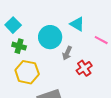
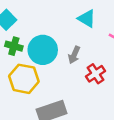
cyan circle: (50, 37) -> (43, 50), moved

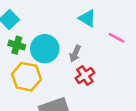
red cross: (95, 74) -> (85, 75), moved

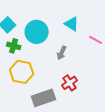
cyan circle: (45, 49) -> (37, 32), moved
red cross: (85, 75) -> (70, 83), moved

